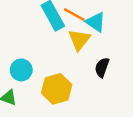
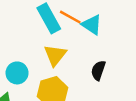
yellow triangle: (79, 40) -> (55, 55), moved

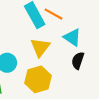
cyan triangle: (92, 25) -> (72, 37), moved

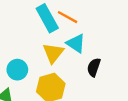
cyan triangle: (72, 37) -> (76, 43), moved

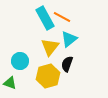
cyan triangle: (76, 43) -> (69, 39), turned 48
black semicircle: (94, 67) -> (67, 64), moved

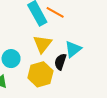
cyan triangle: (69, 39) -> (73, 49), moved

